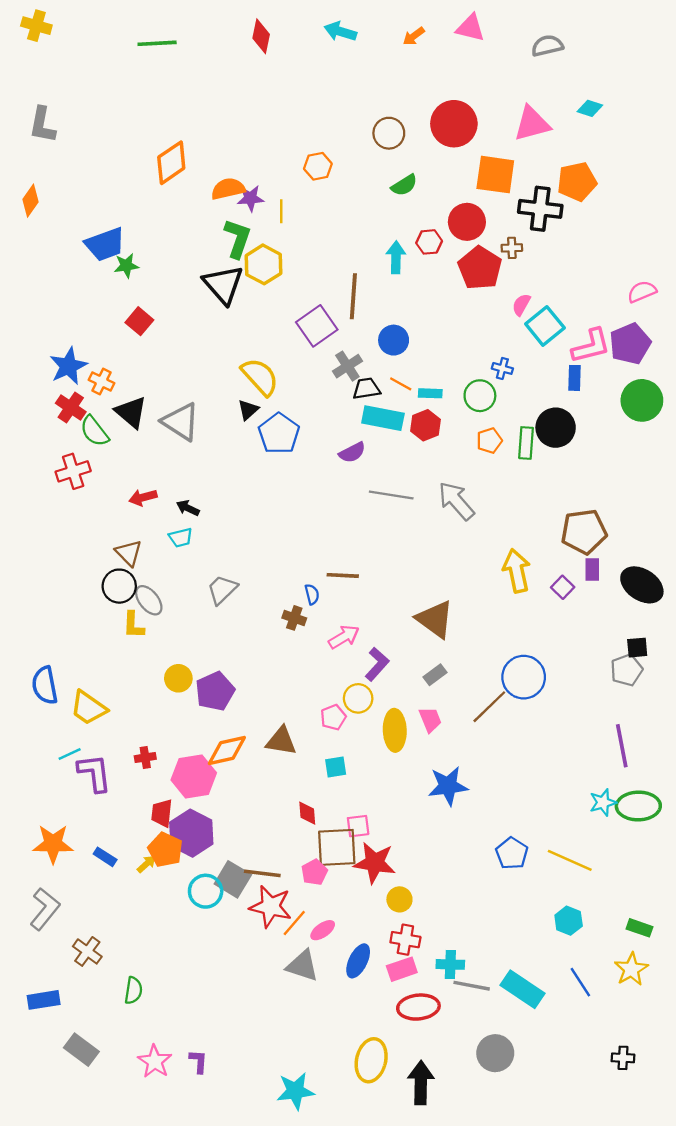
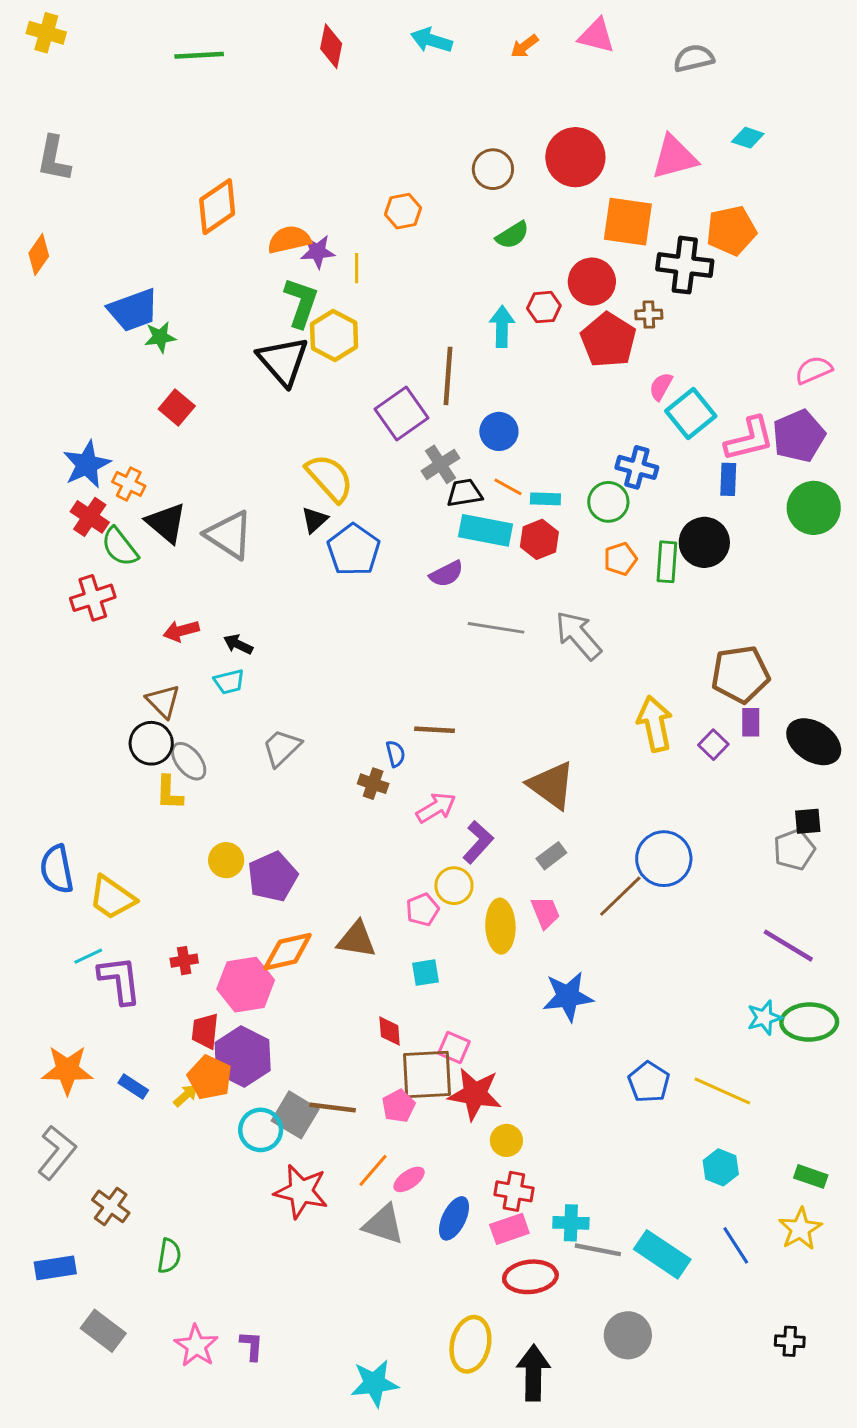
blue cross: (502, 368) -> (637, 467), size x1.5
purple line: (622, 746) -> (788, 946), turned -48
pink square: (358, 826) -> (454, 1048), turned 30
red star: (271, 907) -> (301, 1191), moved

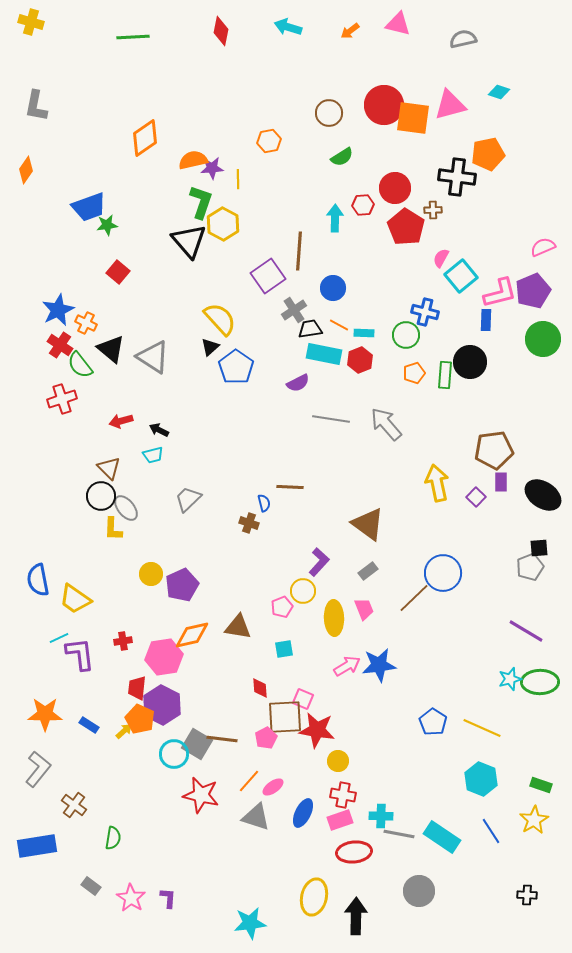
orange square: (628, 222) -> (413, 118), moved
pink arrow: (436, 808) -> (347, 666), moved
cyan hexagon: (721, 1167) -> (481, 779), size x1.4
blue rectangle: (55, 1268) -> (37, 846), size x1.4
gray rectangle: (103, 1331) -> (91, 886), moved, size x0.7

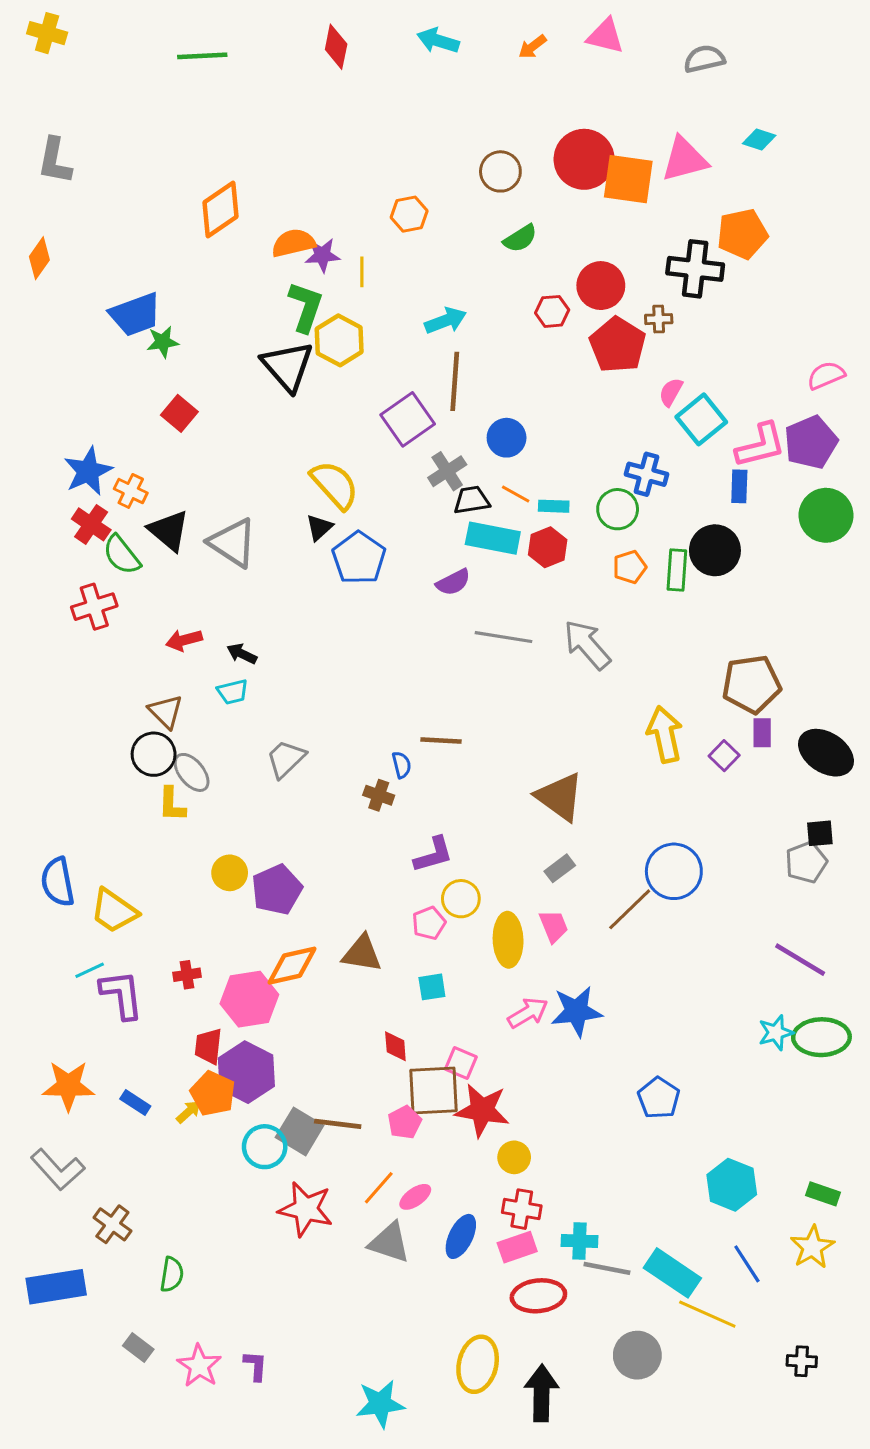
cyan arrow: (335, 218) -> (446, 321), moved, turned 68
purple L-shape: (319, 562) -> (433, 855), moved, turned 32
yellow line: (482, 728) -> (707, 1314), moved
gray L-shape: (38, 769) -> (58, 1170), turned 99

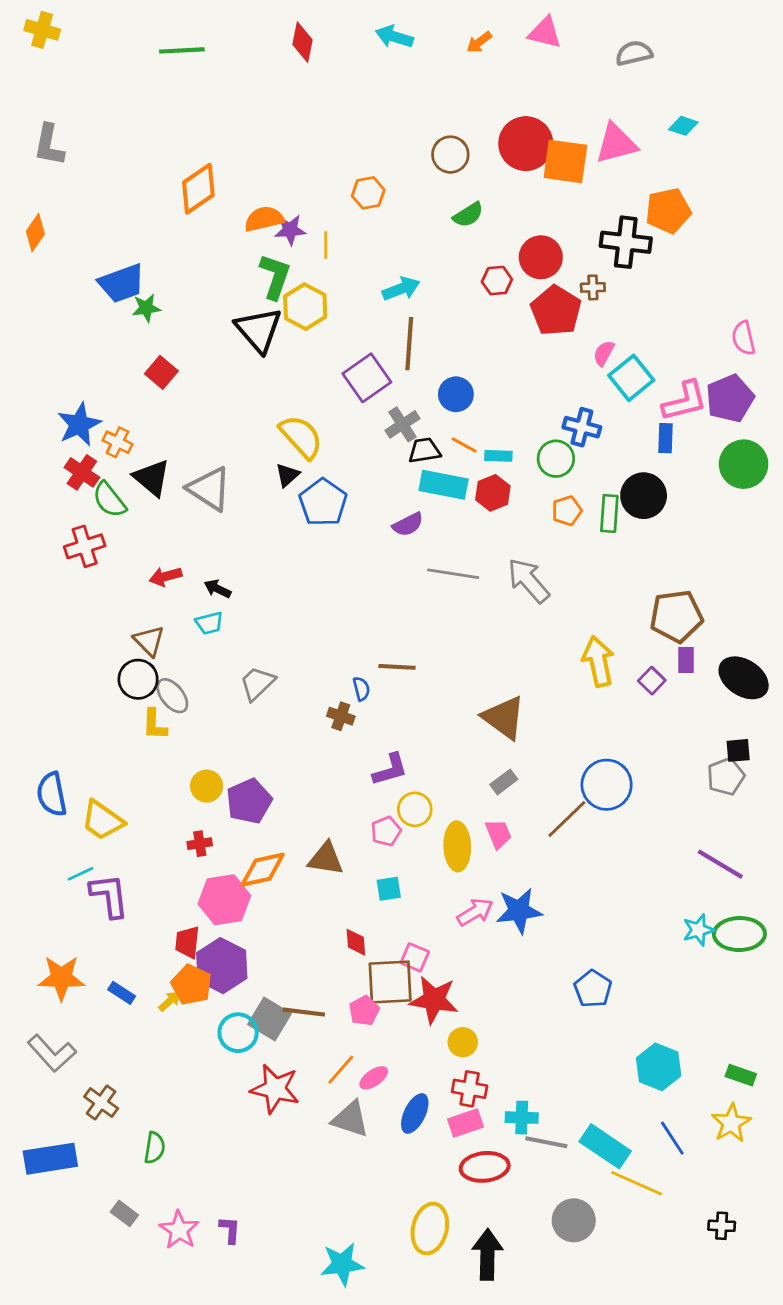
pink semicircle: (826, 375) -> (744, 338), turned -80
red cross: (187, 975) -> (200, 844), moved

